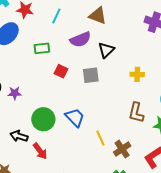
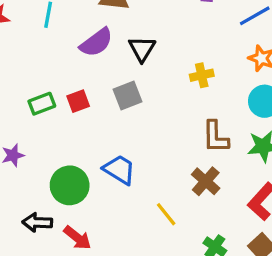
green rectangle: (42, 48) -> (42, 104), moved
red square: (61, 71) -> (78, 101), turned -32
yellow line: (100, 138) -> (166, 214), moved
brown cross: (122, 149) -> (206, 181), moved

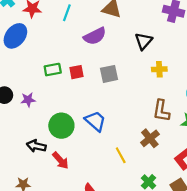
black triangle: (142, 49) -> (144, 41), moved

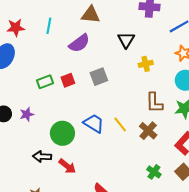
yellow line: (121, 155) -> (120, 124), moved

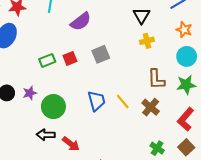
black triangle: (126, 40) -> (141, 15), moved
blue trapezoid: (94, 123) -> (96, 101), turned 45
green circle: (62, 133) -> (53, 107), moved

